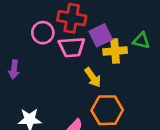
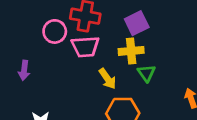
purple square: (101, 35) -> (137, 23), moved
green triangle: (141, 41) -> (146, 73), moved, turned 42

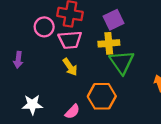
green triangle: (146, 73) -> (122, 62), size x1.6
yellow arrow: (107, 79) -> (70, 67), moved

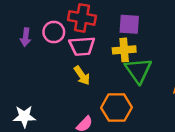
purple square: (114, 20) -> (129, 24), turned 30
purple arrow: (18, 60) -> (26, 37), moved
white star: (32, 105) -> (24, 116), moved

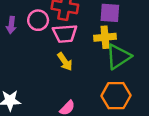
green triangle: (138, 70) -> (118, 57), turned 32
orange hexagon: (116, 108) -> (116, 96), moved

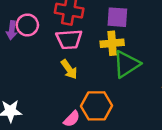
pink circle: (38, 20) -> (27, 25), moved
orange hexagon: (116, 96) -> (96, 106), moved

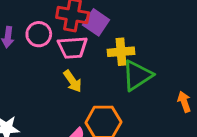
purple square: (117, 17) -> (96, 22), moved, turned 30
pink circle: (27, 25) -> (39, 34), moved

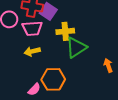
yellow arrow: (73, 81) -> (32, 51), turned 112

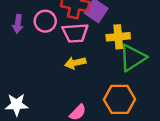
orange hexagon: (53, 79) -> (120, 99), moved

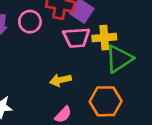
pink trapezoid: (75, 33) -> (76, 38), moved
yellow arrow: (75, 63) -> (60, 80), moved

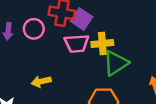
yellow arrow: (60, 80) -> (41, 81), moved

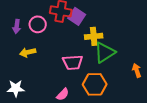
pink trapezoid: (77, 43) -> (73, 62), moved
yellow arrow: (41, 81) -> (28, 52), moved

